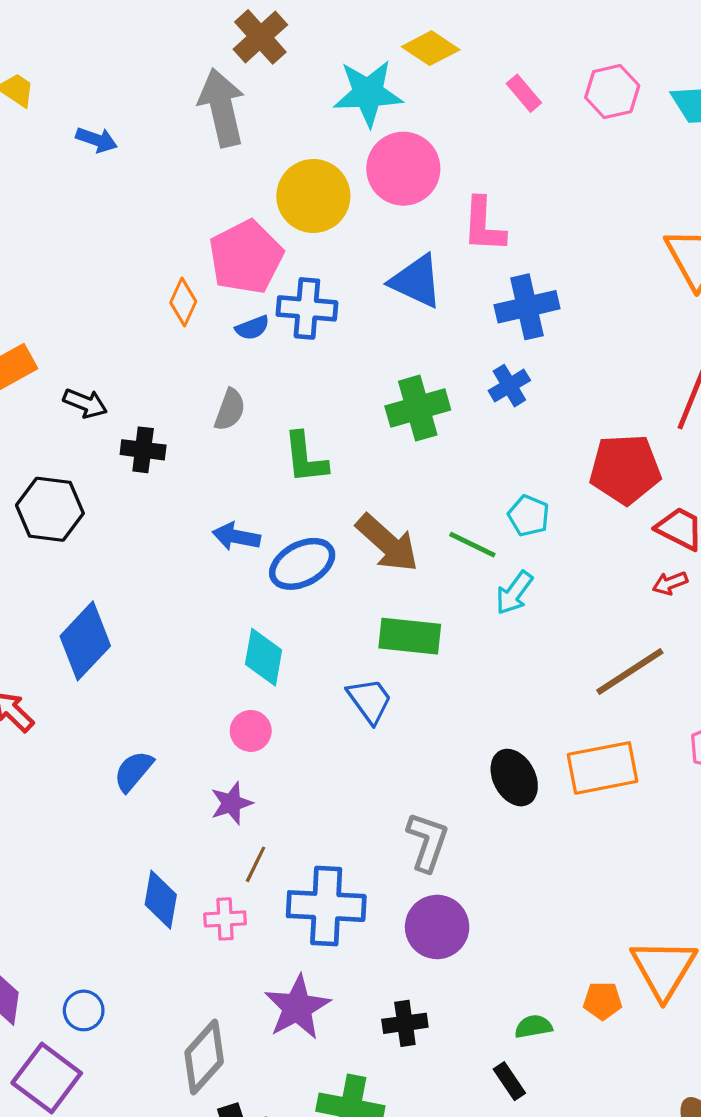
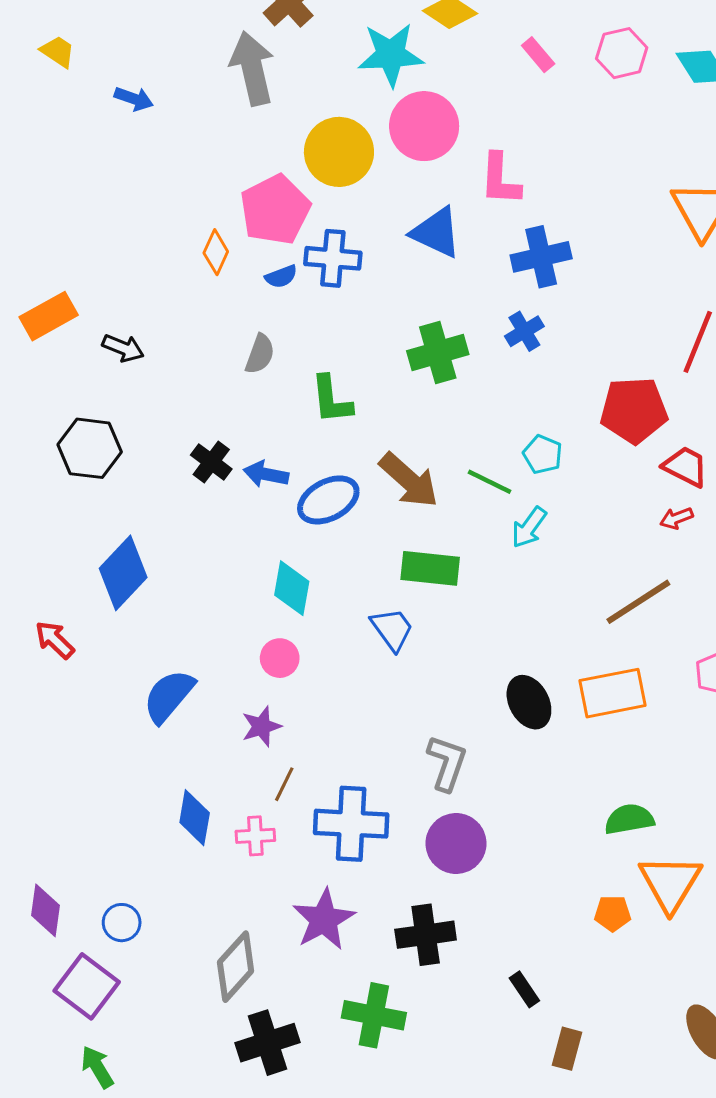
black cross: (143, 450) -> (211, 462), moved, turned 30
blue semicircle: (133, 771) -> (169, 696), size x1.4
black cross: (405, 1023) -> (426, 935), size x1.4
green semicircle: (533, 1027) -> (629, 819), moved, size x1.4

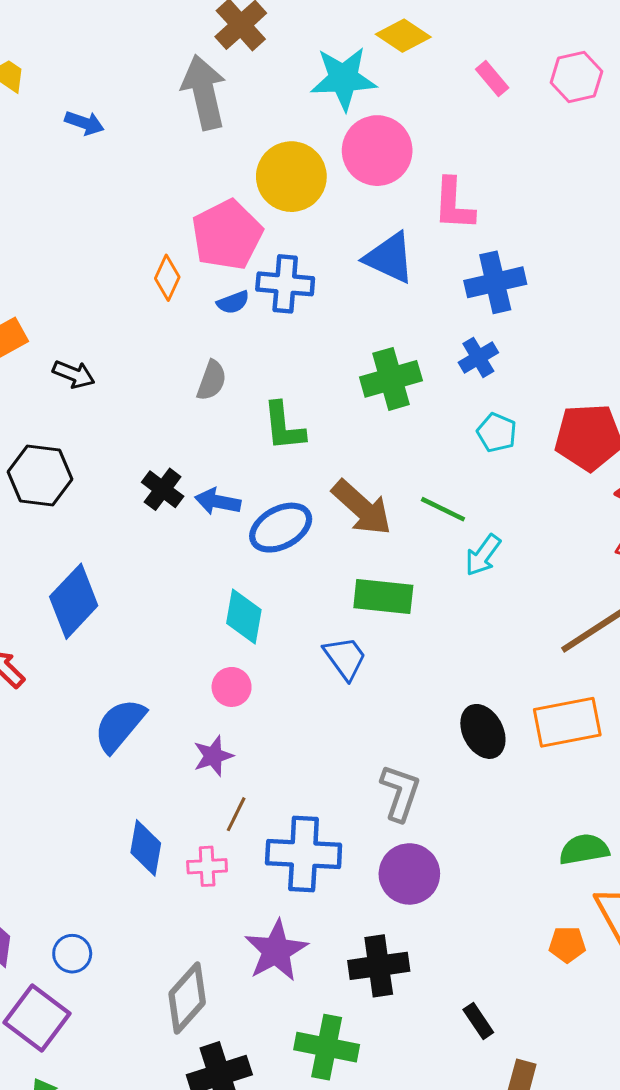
cyan pentagon: (543, 454) -> (497, 433), moved

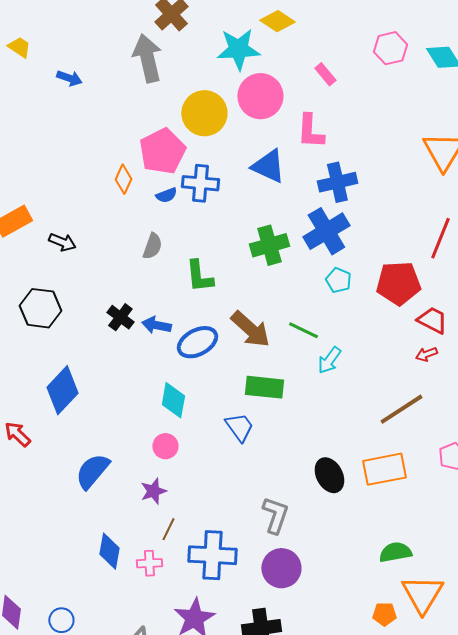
pink rectangle: (492, 79) -> (325, 74), moved
blue cross: (478, 357) -> (326, 231), size x1.8

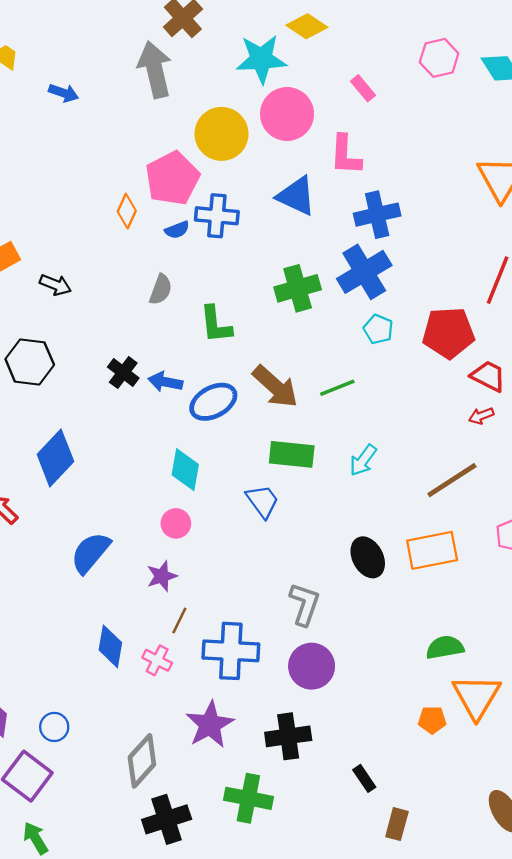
green line: (303, 330) -> (337, 388), turned -48
cyan arrow: (329, 360) -> (363, 460), moved
pink cross: (149, 563) -> (157, 660), turned 30

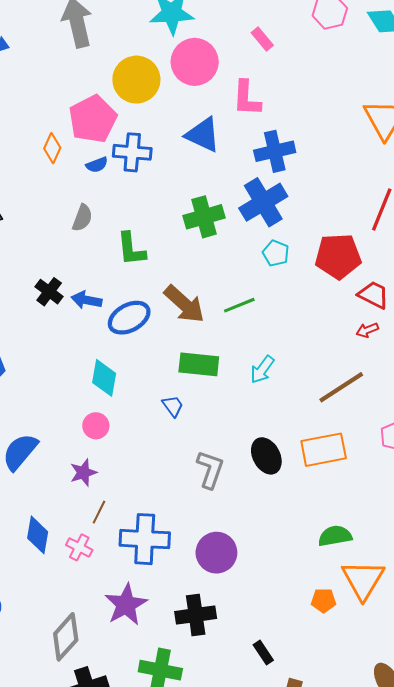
blue trapezoid: (262, 501) -> (173, 406), size x0.7
gray L-shape: (305, 604) -> (210, 469), moved

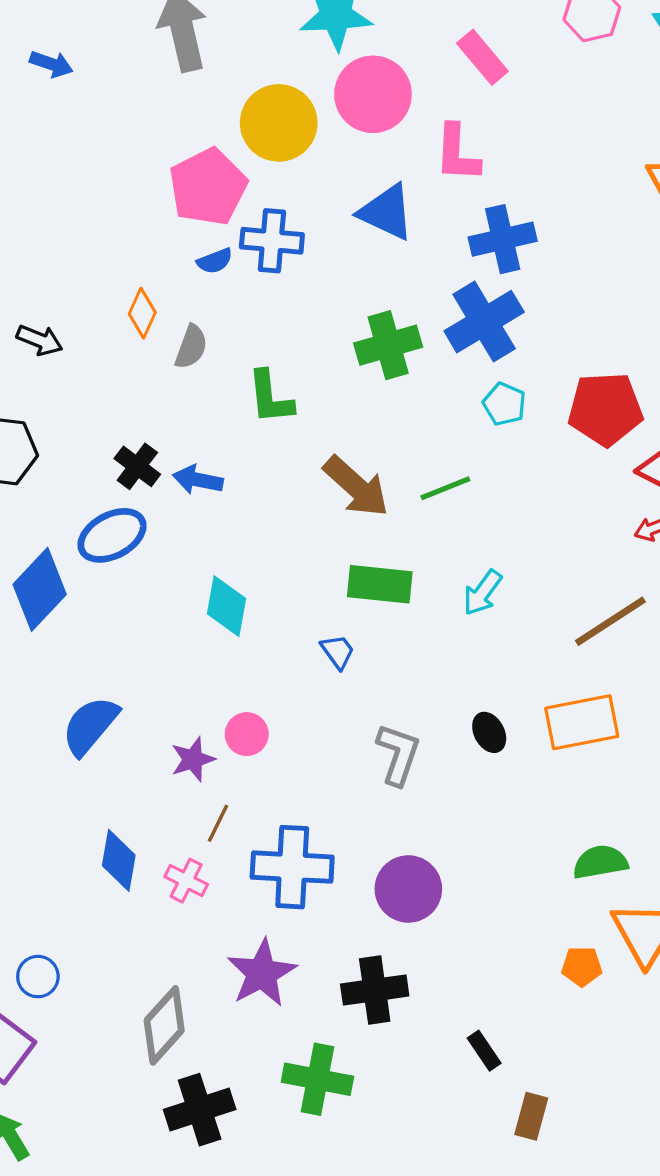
pink rectangle: (262, 39) -> (482, 57), size x1.4
orange diamond: (52, 148) -> (142, 313), moved
blue ellipse: (129, 318) -> (112, 535), moved
pink circle: (96, 426) -> (247, 734), moved
black ellipse: (266, 456) -> (489, 732), size x0.7

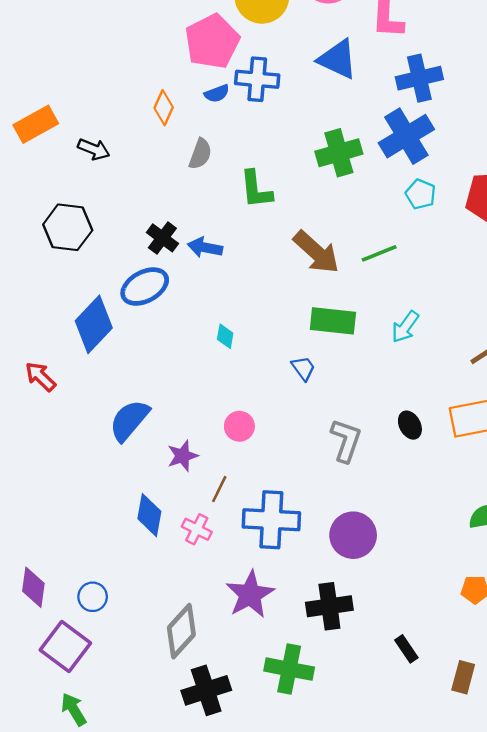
orange diamond: (142, 313) -> (164, 108), moved
cyan diamond: (227, 606) -> (225, 336), size x0.6
purple star: (193, 759) -> (183, 456), moved
brown rectangle: (531, 1116) -> (463, 677), moved

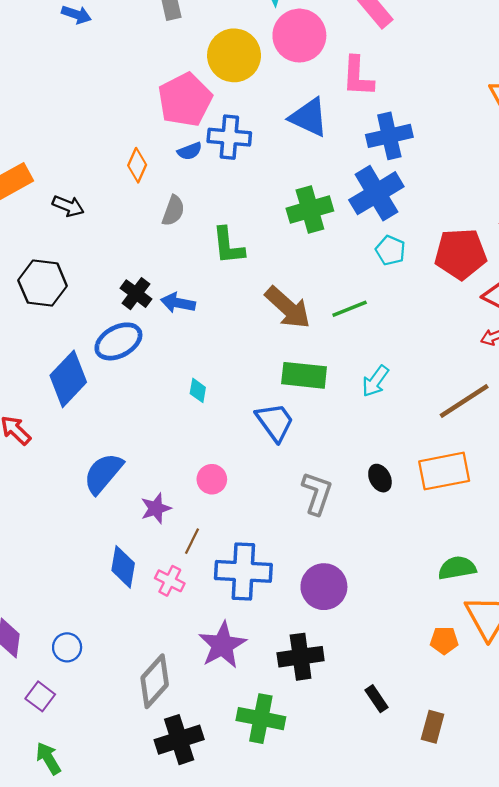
blue trapezoid: (303, 368) -> (275, 422), size x1.6
purple square: (65, 647) -> (40, 696), size x0.6

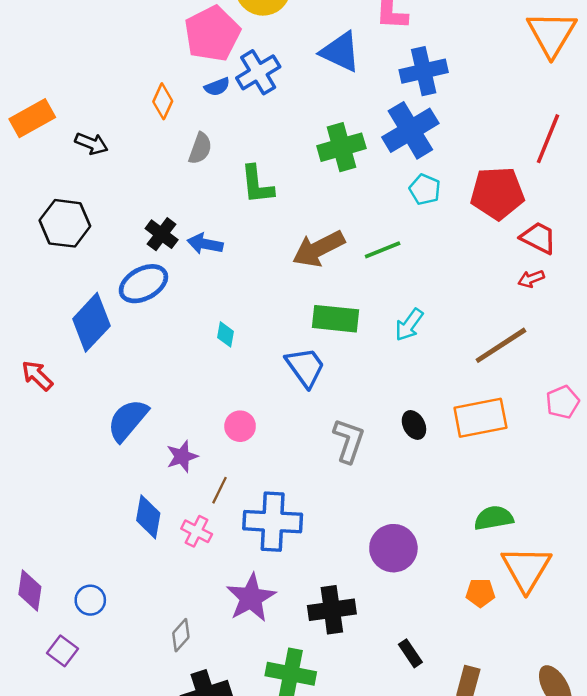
blue cross: (229, 137) -> (258, 72), turned -36
brown arrow: (288, 308) -> (319, 249), turned 111
purple circle: (324, 587) -> (393, 548), moved
gray diamond: (155, 681) -> (181, 635), size x0.6

